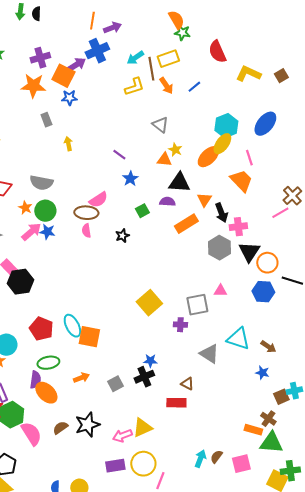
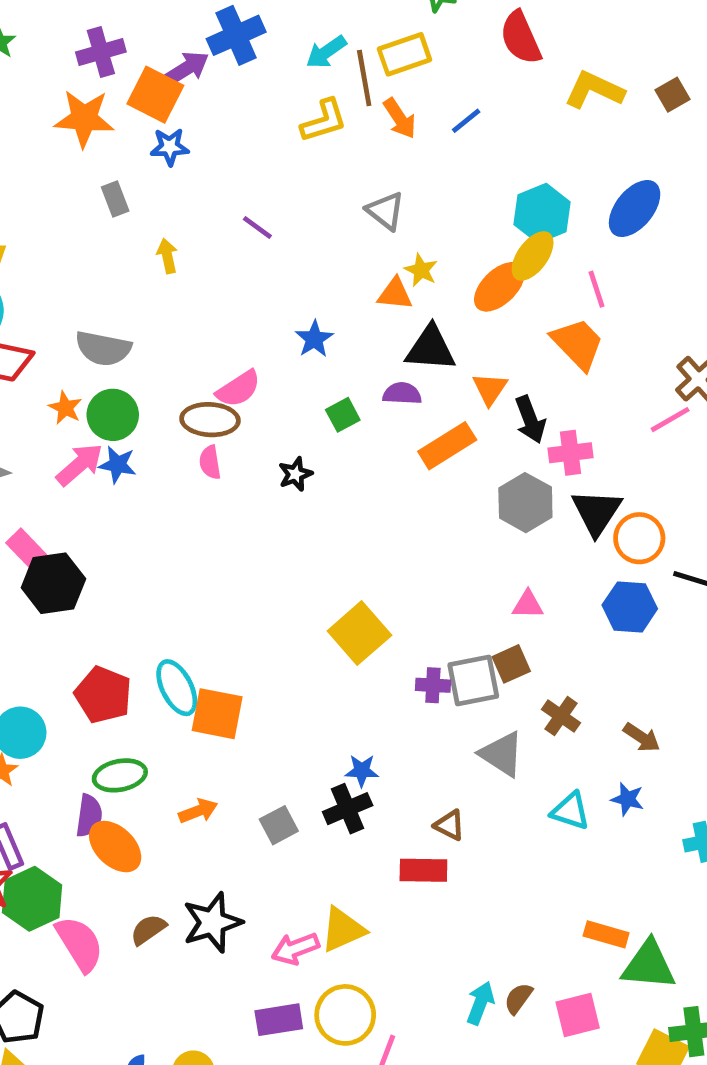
purple line: (119, 155) -> (257, 227), moved
gray square: (197, 305) -> (473, 681), moved
cyan triangle: (238, 339) -> (571, 811), moved, size x0.7
brown square: (281, 397) -> (511, 664), moved
brown cross: (268, 419) -> (561, 716), moved

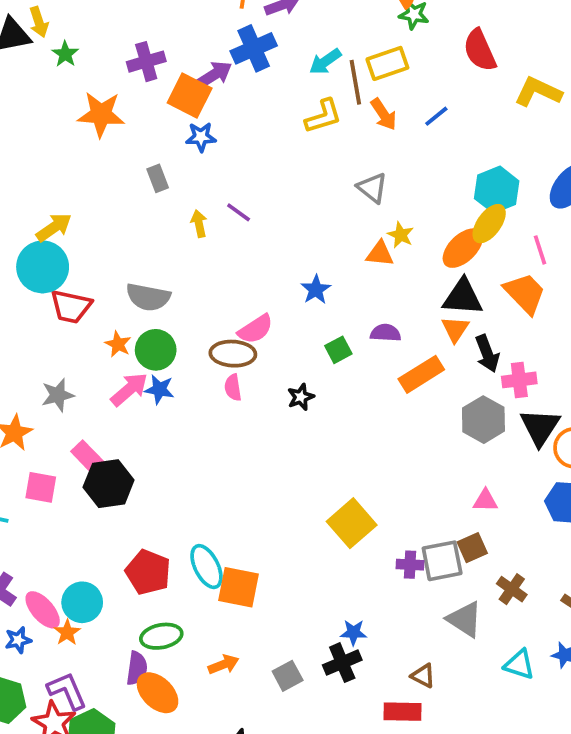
orange star: (84, 118) -> (101, 114), moved
purple line: (257, 227) -> (239, 212), moved
black triangle: (431, 348) -> (463, 297), moved

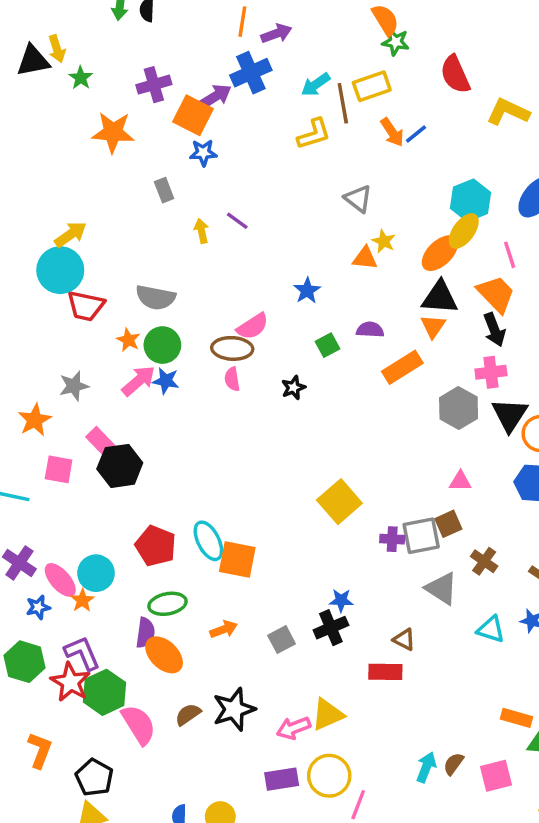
orange arrow: (384, 114) -> (392, 132), moved
black arrow: (487, 354) -> (494, 330), moved

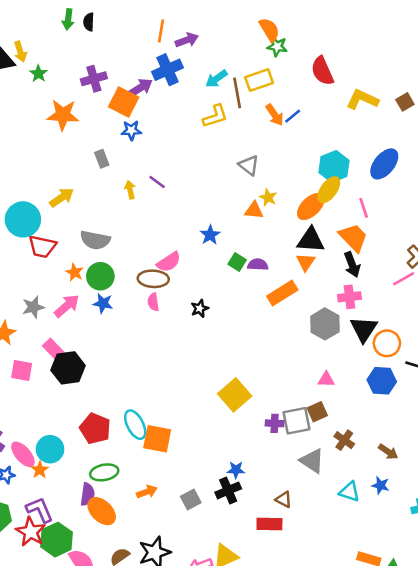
yellow arrow: (70, 234) -> (62, 197), moved
green square: (328, 345) -> (237, 262), moved, turned -30
pink arrow: (139, 381) -> (67, 306), moved

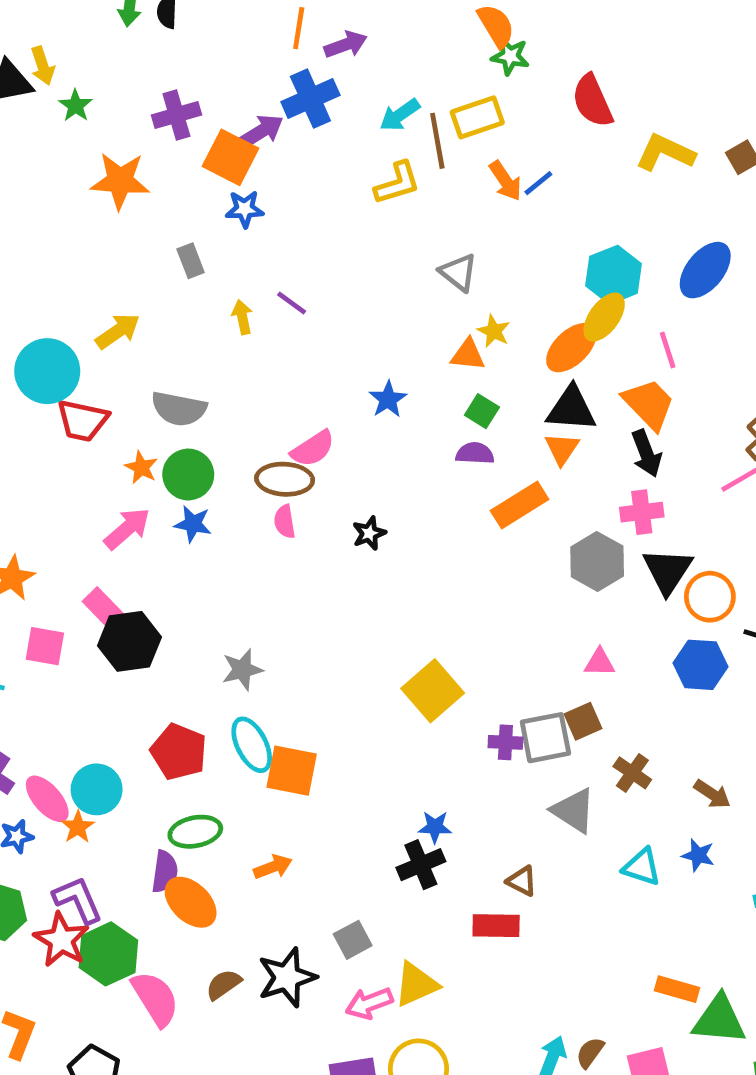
green square: (237, 262) -> (482, 411), moved
gray star: (33, 307) -> (242, 670), moved
gray square: (191, 500) -> (353, 940), moved

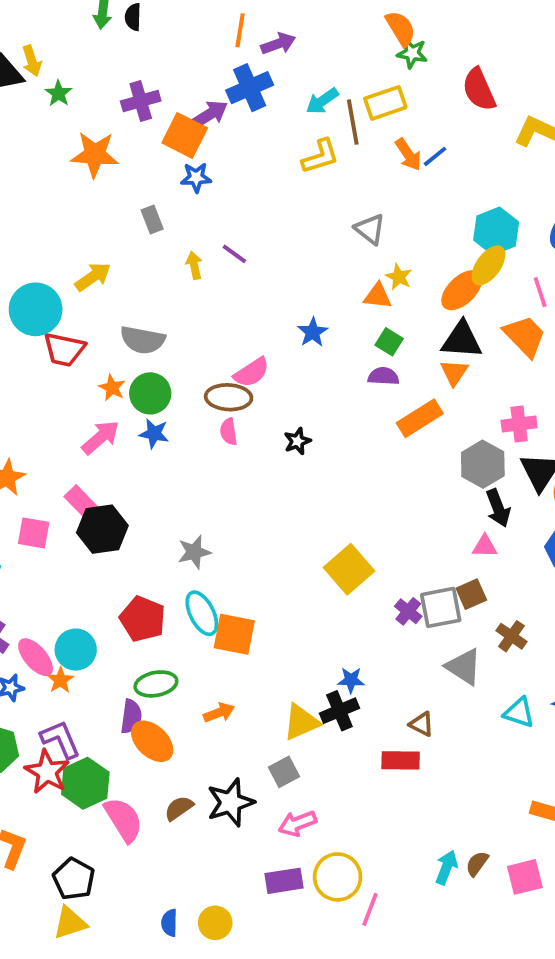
black arrow: (646, 453) -> (498, 508), moved
purple cross: (505, 742) -> (408, 611), turned 36
yellow triangle: (416, 984) -> (301, 722), moved

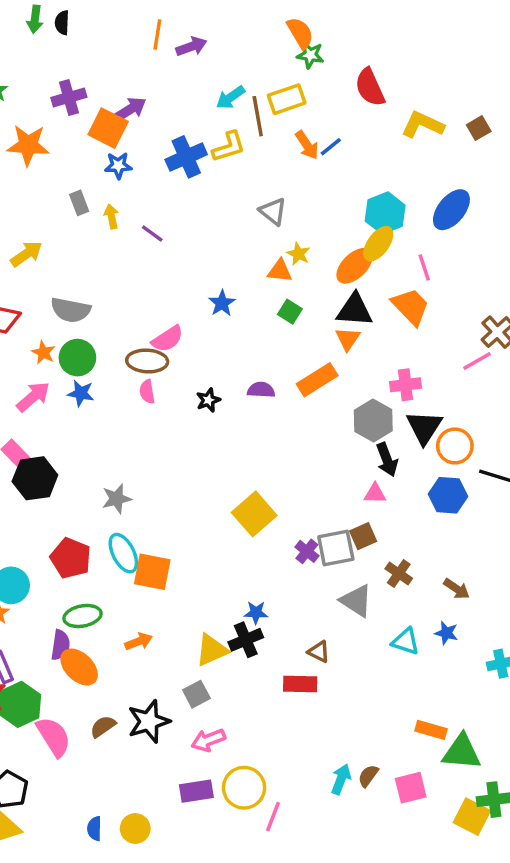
blue cross: (250, 88) -> (186, 157), moved
yellow arrow: (194, 265) -> (111, 216), moved
purple semicircle: (383, 376) -> (261, 390), moved

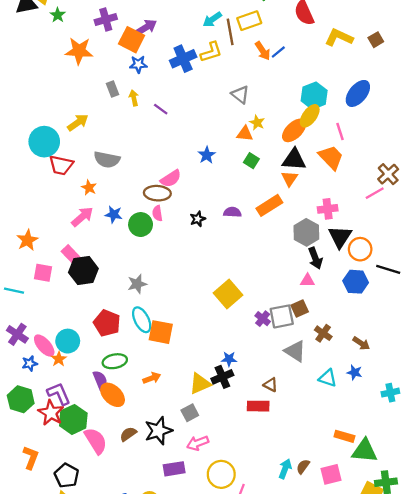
green circle: (77, 358) -> (141, 225), moved
purple semicircle: (60, 645) -> (100, 380), turned -30
purple rectangle: (196, 791) -> (174, 469), moved

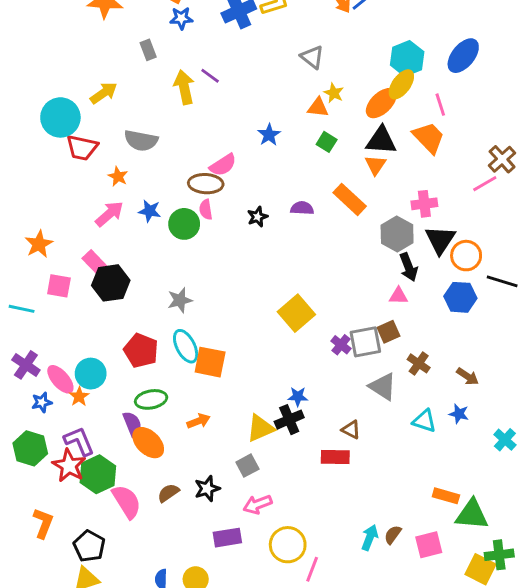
yellow arrow: (134, 98) -> (184, 87), moved, size x1.6
orange rectangle: (269, 205) -> (350, 199), turned 75
cyan cross: (390, 393) -> (505, 440), turned -36
black star: (158, 431) -> (207, 489), size x0.7

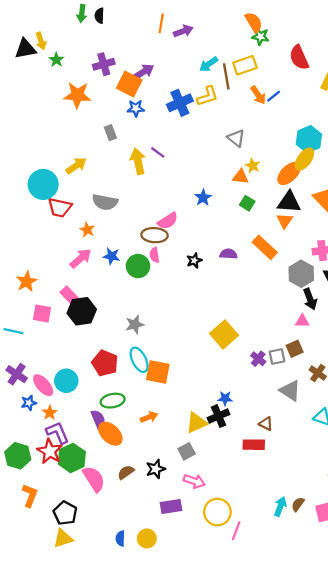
gray square: (365, 342) -> (277, 356), size x0.7
orange star: (79, 397) -> (50, 413), moved
green hexagon: (30, 448) -> (18, 456), moved
pink arrow: (258, 504) -> (194, 481), turned -140

